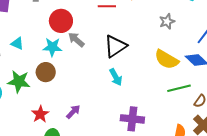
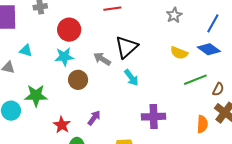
gray arrow: (76, 40) -> (102, 59), moved
cyan triangle: (17, 44) -> (26, 51), moved
yellow semicircle: (167, 59) -> (179, 53), size x0.7
brown circle: (46, 72) -> (78, 80), moved

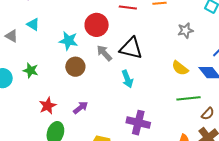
red circle: (69, 30) -> (97, 25), moved
black triangle: (127, 47) -> (131, 48), turned 40
green star: (36, 96) -> (31, 70), size x0.7

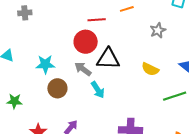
red circle: (97, 25) -> (86, 42), moved
yellow semicircle: (180, 68) -> (150, 69), moved
cyan arrow: (127, 79) -> (98, 90), moved

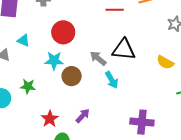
red circle: (86, 42) -> (63, 32), moved
cyan star: (45, 64) -> (54, 61), moved

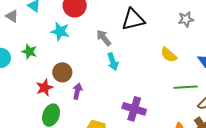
black triangle: (124, 50) -> (133, 19), moved, turned -30
brown circle: (72, 76) -> (62, 72), moved
purple arrow: (83, 116) -> (77, 91), turned -42

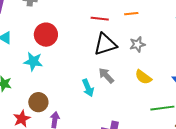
gray star: (186, 19) -> (137, 44), moved
gray arrow: (104, 38) -> (106, 76), moved

